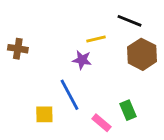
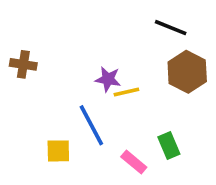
yellow line: (96, 39) -> (126, 92), moved

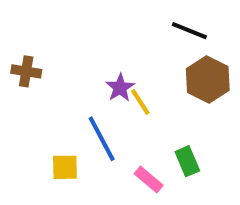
purple star: (108, 79) -> (120, 88), turned 30
yellow line: (126, 92) -> (140, 102), turned 70

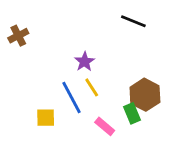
brown cross: (26, 71) -> (18, 36), moved, turned -36
brown hexagon: (208, 80) -> (145, 95), moved
yellow line: (140, 102) -> (92, 87), moved

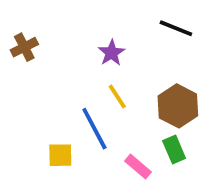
purple star: (84, 62) -> (112, 53), moved
yellow line: (92, 87) -> (117, 96), moved
brown hexagon: (145, 95) -> (178, 106), moved

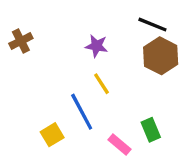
purple star: (112, 53) -> (96, 46), turned -30
brown hexagon: (178, 106) -> (161, 56), moved
yellow square: (60, 155) -> (52, 135), turned -30

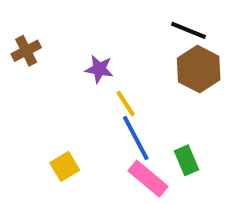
purple star: (96, 46) -> (99, 69), moved
blue line: (82, 112) -> (136, 138), moved
pink rectangle: (120, 145) -> (148, 179), size x1.4

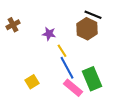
brown hexagon: (199, 69) -> (87, 29), moved
green rectangle: (186, 160) -> (92, 79), size x1.6

